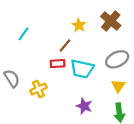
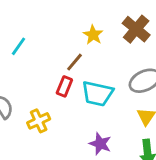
red rectangle: (58, 64) -> (64, 86), turned -64

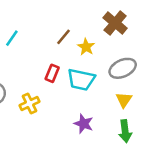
yellow star: (93, 35) -> (86, 47), moved
brown line: (74, 62) -> (63, 37), moved

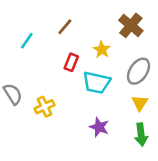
brown line: (63, 37) -> (65, 27), moved
gray ellipse: (123, 68) -> (139, 71), turned -32
red rectangle: (52, 73) -> (71, 62), moved

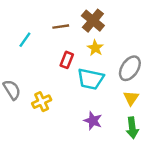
brown cross: (131, 25) -> (93, 21), moved
brown line: (65, 27) -> (61, 27), turned 42

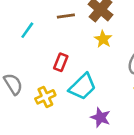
red rectangle: (67, 60) -> (61, 62), moved
cyan trapezoid: (91, 79) -> (83, 87), moved, turned -56

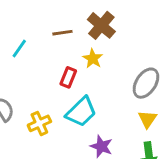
yellow star: (103, 39) -> (93, 59), moved
red rectangle: (61, 62) -> (68, 77), moved

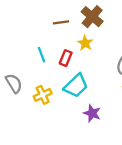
cyan line: (19, 49) -> (41, 55), moved, turned -56

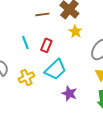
yellow star: (85, 43) -> (75, 31), moved

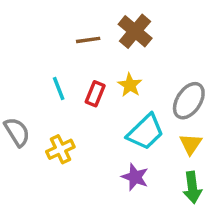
yellow star: (75, 31) -> (130, 85), moved
cyan trapezoid: (55, 69) -> (145, 132), moved

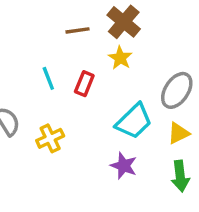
yellow star: (130, 85) -> (120, 58), moved
yellow triangle: (191, 144) -> (178, 133), turned 30

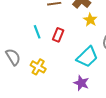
yellow star: (120, 58) -> (90, 20), moved
yellow cross: (50, 138) -> (38, 67), turned -35

